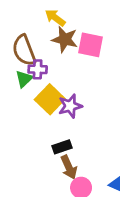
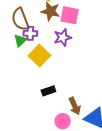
purple star: (70, 106) -> (63, 37), moved
brown arrow: (69, 167) -> (75, 106), moved

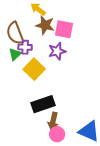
black rectangle: (48, 91) -> (43, 104), size x1.6
brown arrow: (75, 106) -> (53, 121), moved, turned 36

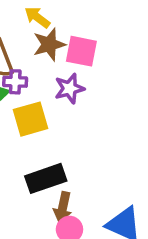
brown star: (45, 25) -> (49, 44), turned -30
yellow square: (34, 69) -> (30, 119), turned 30

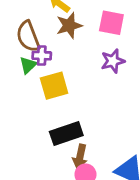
pink square: (81, 51) -> (111, 23), moved
purple star: (69, 89) -> (113, 61), moved

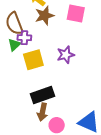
purple star: (113, 61) -> (66, 55), moved
brown arrow: (80, 157) -> (42, 112), moved

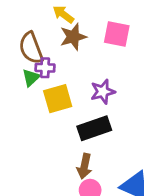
black rectangle: (42, 95) -> (94, 128), moved
brown arrow: (42, 112) -> (84, 166), moved

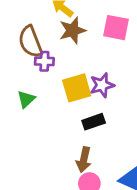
green triangle: (31, 78) -> (26, 99), moved
yellow square: (58, 99) -> (77, 88), moved
black rectangle: (94, 128) -> (94, 122), size x0.7

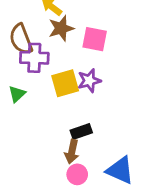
pink square: (116, 28) -> (95, 39), moved
purple cross: (44, 61) -> (34, 58), size x1.5
black rectangle: (94, 122) -> (81, 132), moved

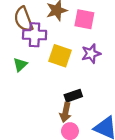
purple star: (89, 81) -> (91, 54), moved
yellow square: (65, 83) -> (60, 56), turned 35

